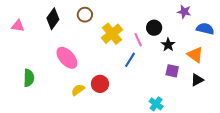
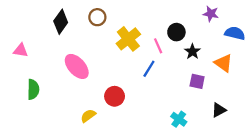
pink triangle: (18, 26) -> (21, 50), moved
black triangle: (197, 80) -> (219, 110), moved
yellow semicircle: (78, 90) -> (88, 116), moved

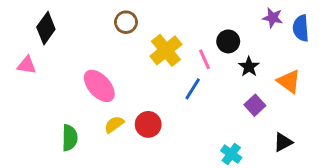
black diamond: (61, 22) -> (46, 28), moved
blue semicircle: (235, 33) -> (301, 28), moved, turned -108
purple square: (197, 81) -> (255, 105), turned 35
green semicircle: (33, 89) -> (70, 138), moved
yellow semicircle: (88, 116) -> (114, 124), moved

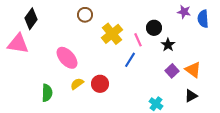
pink triangle: (27, 65) -> (18, 44), size x1.6
orange triangle: (289, 81) -> (193, 70), moved

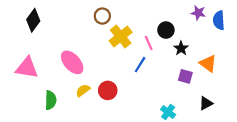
brown circle: (85, 15) -> (102, 16), moved
pink triangle: (18, 44) -> (27, 68), moved
orange triangle: (193, 70) -> (208, 63), moved
purple square: (172, 71) -> (185, 76), turned -32

